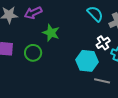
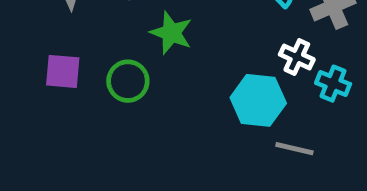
white cross: (103, 43) -> (297, 57), turned -32

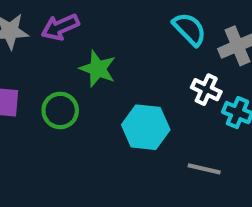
cyan hexagon: (258, 100) -> (146, 127), moved

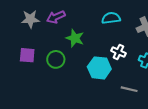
cyan semicircle: (190, 29) -> (111, 18), moved, turned -54
white cross: (206, 90) -> (118, 52), moved

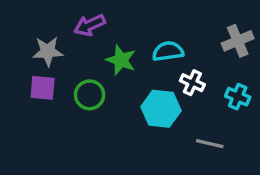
cyan semicircle: (111, 18) -> (168, 51), moved
gray star: (30, 19) -> (48, 51), moved

